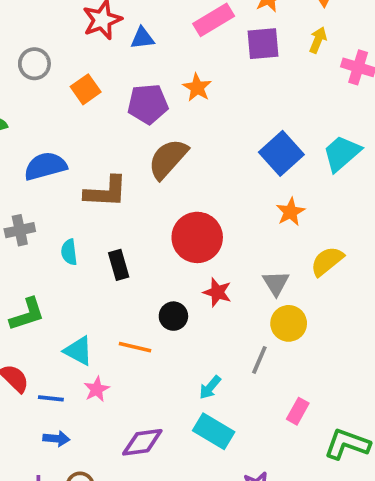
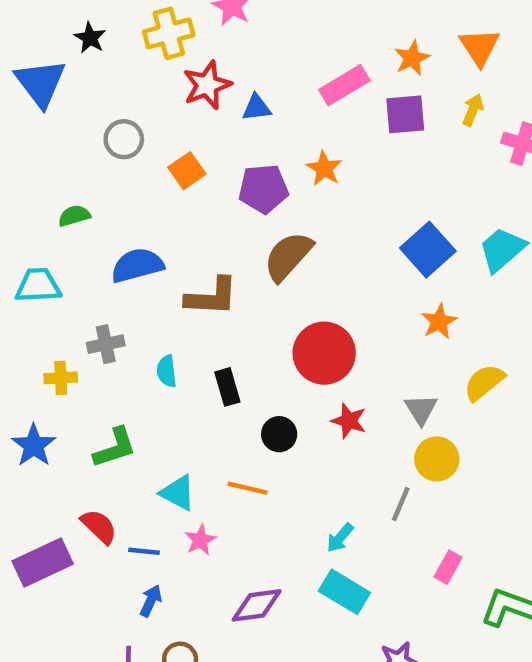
black circle: (173, 316) -> (279, 434), moved
blue arrow: (56, 439) -> (151, 601), turned -70

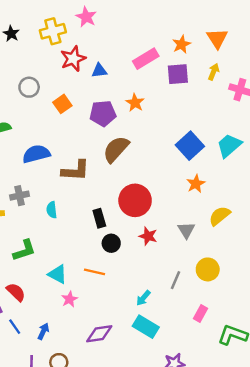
black rectangle: (227, 387) -> (99, 218), moved
yellow circle: (437, 459) -> (208, 269), moved
blue line: (144, 551) -> (15, 327), moved, turned 49

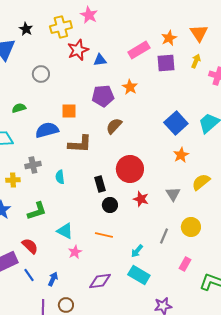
orange square: (62, 104) -> (69, 111), moved, turned 35
brown semicircle: (116, 149) -> (114, 126), size x0.7
orange line: (95, 272) -> (104, 235), moved

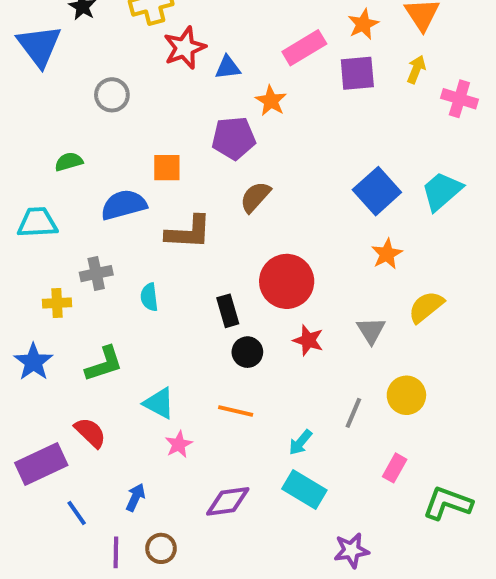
orange star: (130, 87) -> (271, 101), moved
blue line: (29, 275) -> (77, 513), moved

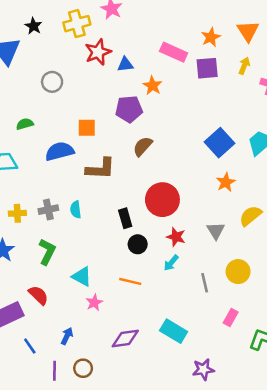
pink rectangle: (304, 48) -> (174, 52), turned 55
gray cross: (96, 274) -> (48, 210), moved
green L-shape: (104, 364) -> (47, 252), turned -45
gray line: (353, 413) -> (205, 283), turned -36
cyan arrow: (300, 442) -> (171, 263), moved

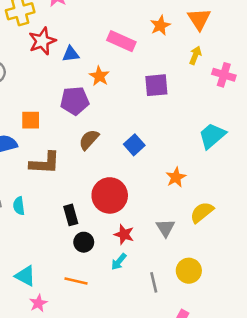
purple square: (207, 68) -> (156, 85), moved
blue square: (219, 143) -> (134, 145), moved, size x0.7

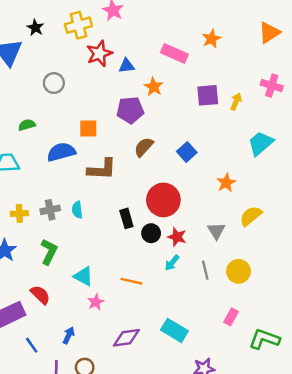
orange triangle: (199, 19) -> (269, 33), moved, turned 30
yellow arrow: (195, 55) -> (236, 101), moved
black circle: (84, 242) -> (151, 233), moved
gray line: (154, 282) -> (205, 270), moved

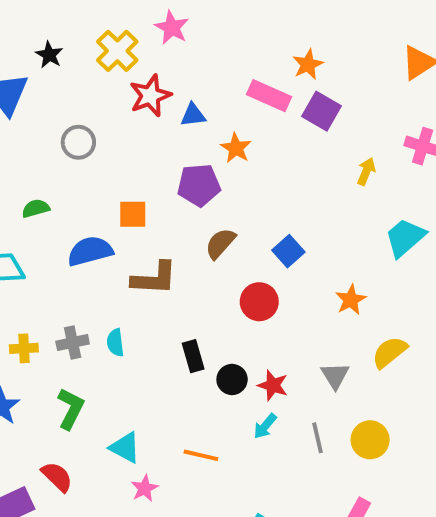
yellow cross: (78, 25) -> (117, 51), turned -30
orange star: (211, 39) -> (308, 64), moved
purple square: (208, 95) -> (321, 111), moved, turned 35
red circle: (163, 200) -> (259, 302), moved, size x0.7

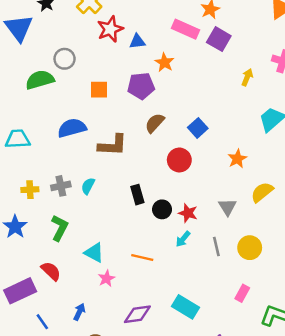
green semicircle: (36, 208) -> (40, 80), moved, size x1.6
orange square: (133, 214) -> (99, 90), moved
cyan semicircle: (115, 343) -> (88, 186), turned 35

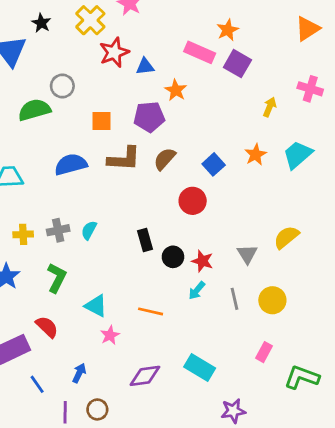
brown L-shape: (113, 145) -> (124, 159), moved
orange star: (237, 159) -> (256, 155), moved

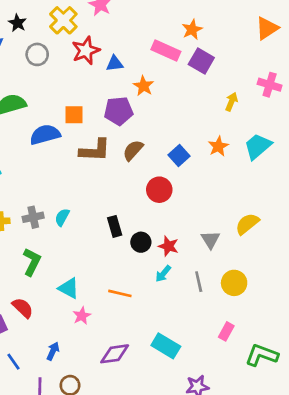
gray circle: (62, 86) -> (37, 54), moved
blue semicircle: (71, 164) -> (45, 135), moved

